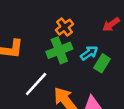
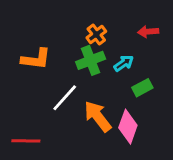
red arrow: (111, 24) -> (148, 32), turned 30
green rectangle: (102, 63) -> (142, 88), moved, turned 30

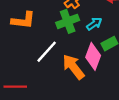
pink diamond: (128, 127) -> (93, 56), moved

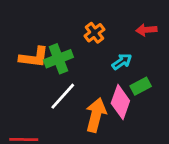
green cross: (68, 21) -> (58, 59), moved
orange arrow: (73, 67) -> (96, 115), turned 52

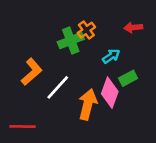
orange L-shape: (34, 57) -> (32, 72), moved, turned -48
green cross: (58, 59) -> (71, 41), moved

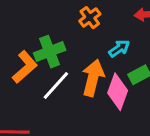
green cross: (71, 41) -> (50, 52), moved
orange arrow: (88, 104) -> (93, 78), moved

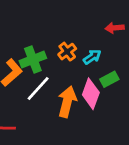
orange cross: (90, 18) -> (67, 52), moved
orange arrow: (93, 78) -> (67, 102), moved

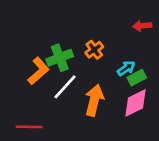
cyan arrow: (92, 57) -> (126, 68), moved
pink diamond: (91, 94) -> (135, 103), moved, turned 44

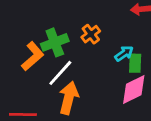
green rectangle: (137, 78) -> (135, 63), turned -60
orange arrow: (94, 100) -> (69, 98), moved

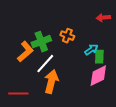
orange cross: (91, 34) -> (67, 36), turned -32

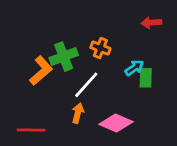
white line: (45, 64) -> (86, 85), moved
pink diamond: (98, 76) -> (116, 123), moved, turned 50
orange arrow: (51, 82) -> (78, 113), size x0.6

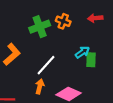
orange cross: (100, 48) -> (63, 21), moved
green cross: (64, 57) -> (40, 27), moved

